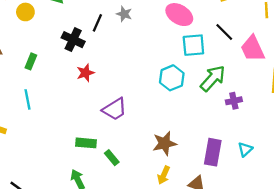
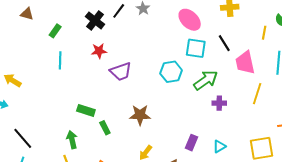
cyan line: (28, 99) -> (60, 60), moved
purple trapezoid: (115, 109) -> (121, 71), moved
brown star: (165, 143) -> (140, 115), moved
purple rectangle: (213, 152) -> (191, 143), size x0.7

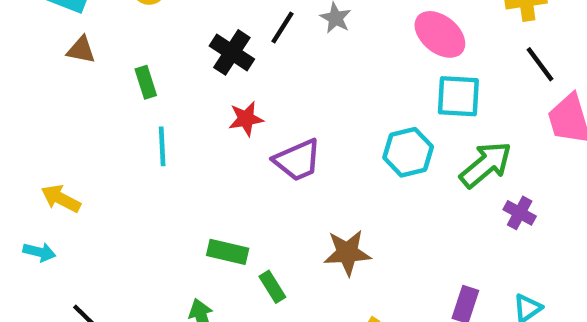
green rectangle: (55, 31) -> (146, 82), turned -48
black line: (224, 43) -> (540, 64), moved
purple cross: (219, 103) -> (520, 213), turned 32

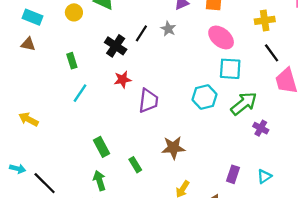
brown triangle: (81, 50) -> (28, 44), moved
cyan line: (162, 146) -> (80, 93), turned 36
purple trapezoid: (297, 160) -> (148, 101), turned -60
cyan arrow: (39, 252) -> (18, 169), moved
green rectangle: (228, 252) -> (102, 147), moved, turned 48

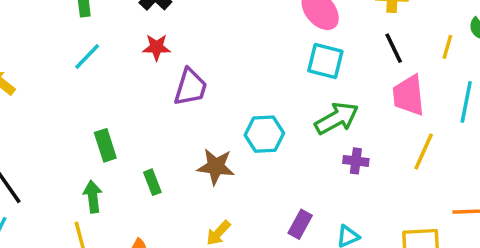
cyan hexagon: (205, 97) -> (264, 134), moved
purple cross: (261, 128) -> (356, 161), turned -32

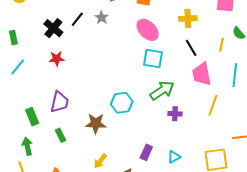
purple trapezoid: (191, 87) -> (60, 102), moved

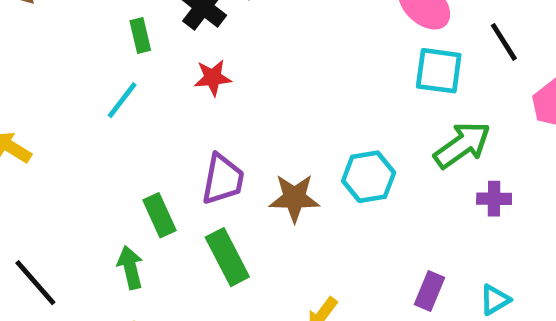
green rectangle: (13, 37) -> (140, 36), moved
black line: (191, 48) -> (504, 42), moved
brown star: (96, 123) -> (294, 198), moved
green rectangle: (61, 135) -> (227, 257), size x1.6
green arrow: (27, 146) -> (130, 267), moved

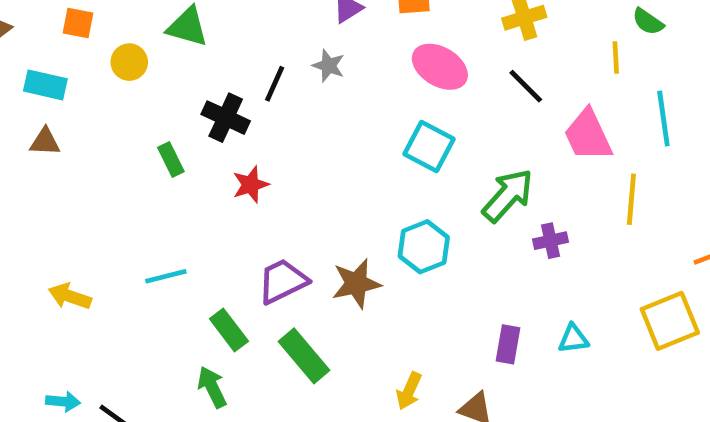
cyan square: (439, 71) -> (429, 147), moved, turned 33
cyan line: (122, 100) -> (166, 276), moved, turned 51
purple trapezoid: (223, 179) -> (283, 281), turned -114
cyan triangle: (495, 300) -> (573, 339), turned 36

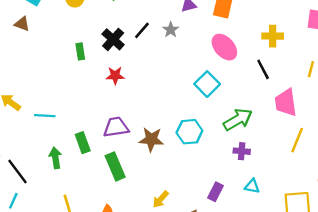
purple cross: (550, 241) -> (242, 151), moved
cyan line: (166, 276) -> (45, 116), moved
cyan triangle: (573, 339) -> (252, 186), moved
green arrow: (212, 387) -> (55, 158), moved

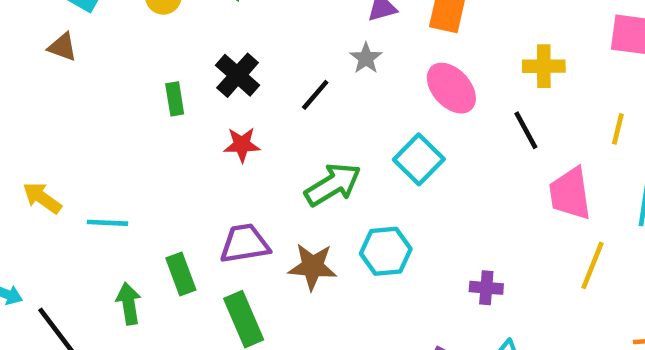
black line: (142, 30) -> (315, 95), moved
gray star: (171, 30) -> (366, 58), moved
green arrow: (238, 120) -> (333, 184), moved

